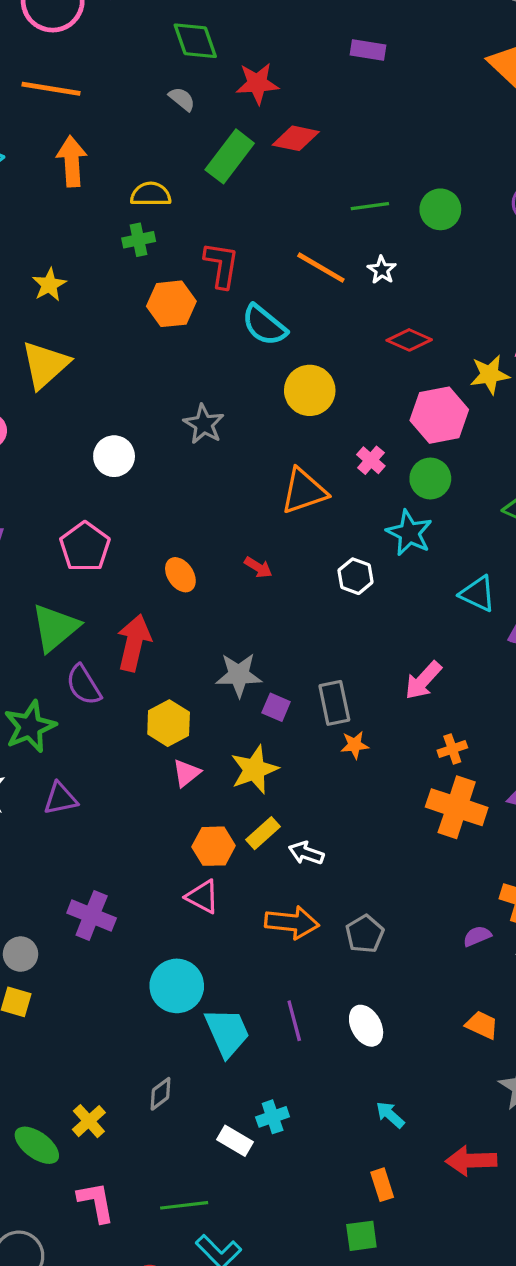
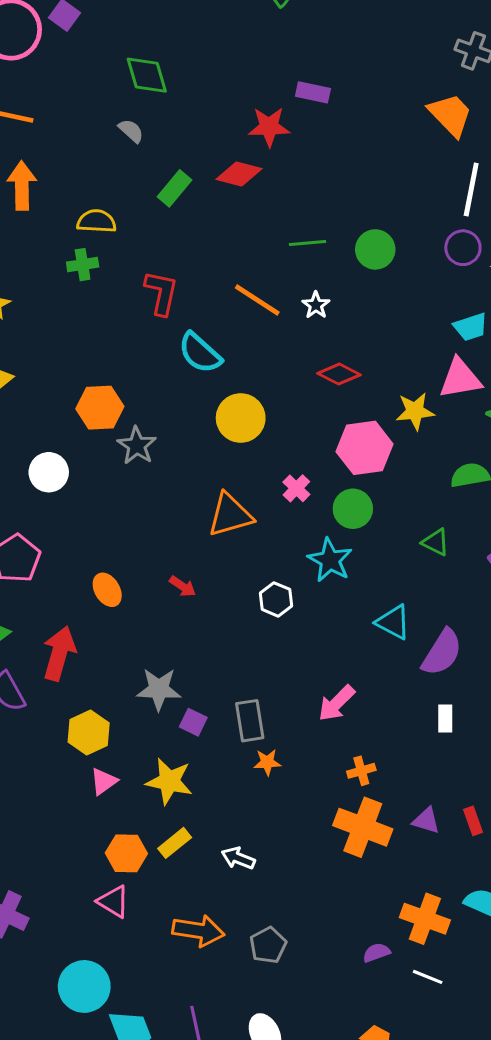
red star: (257, 83) -> (269, 127), moved
green rectangle: (230, 156) -> (175, 188), size x0.7
orange hexagon: (171, 304) -> (100, 408), moved
yellow star: (254, 770) -> (169, 781), turned 30
white arrow: (306, 853) -> (238, 858), moved

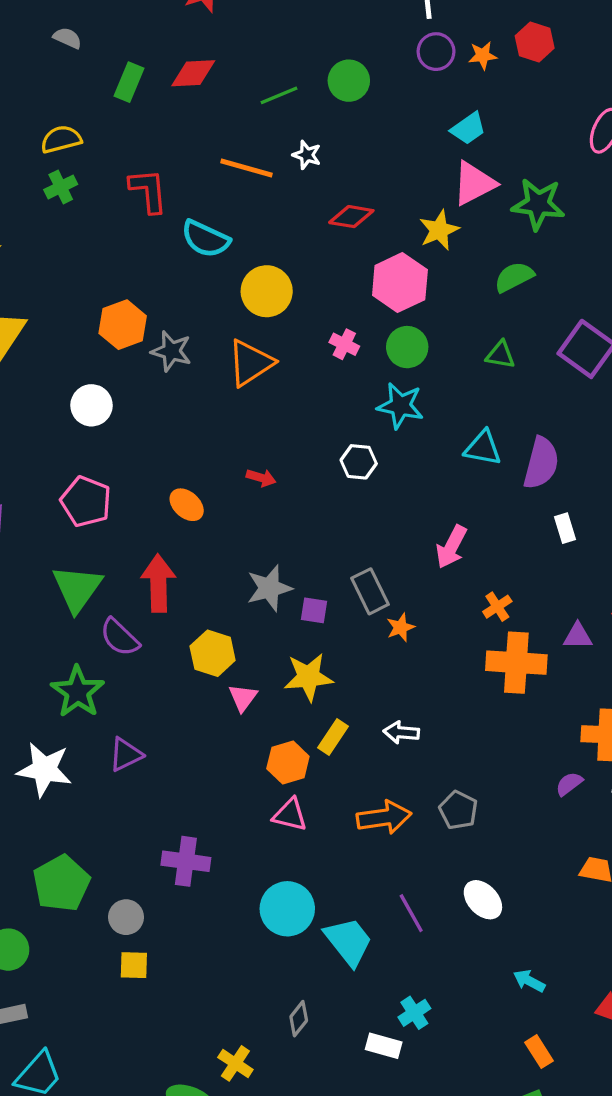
red diamond: (239, 174) -> (193, 73), moved
orange triangle: (230, 515) -> (250, 363), moved

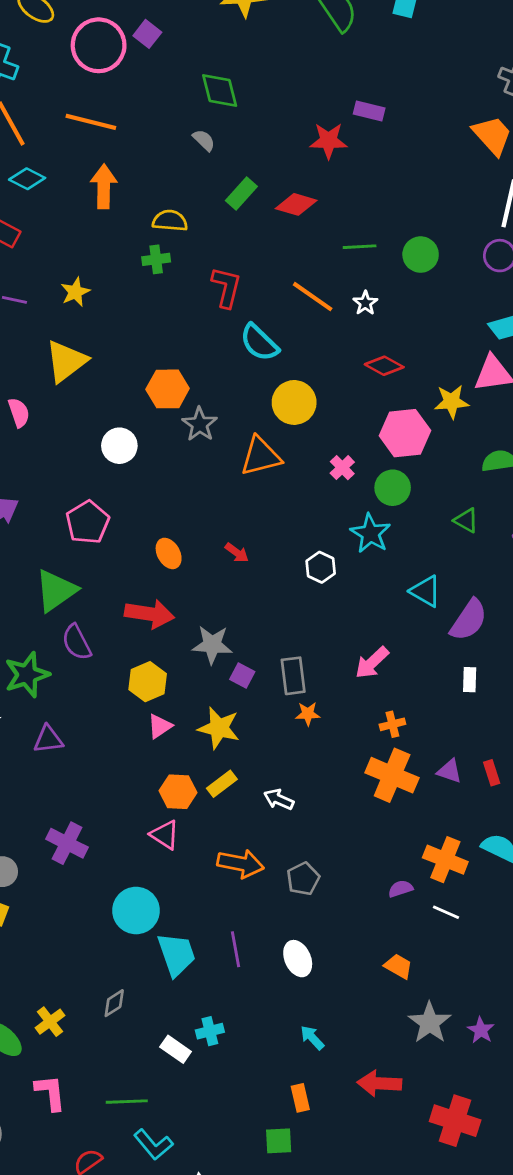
red arrow: (158, 583) -> (150, 614), moved, turned 81

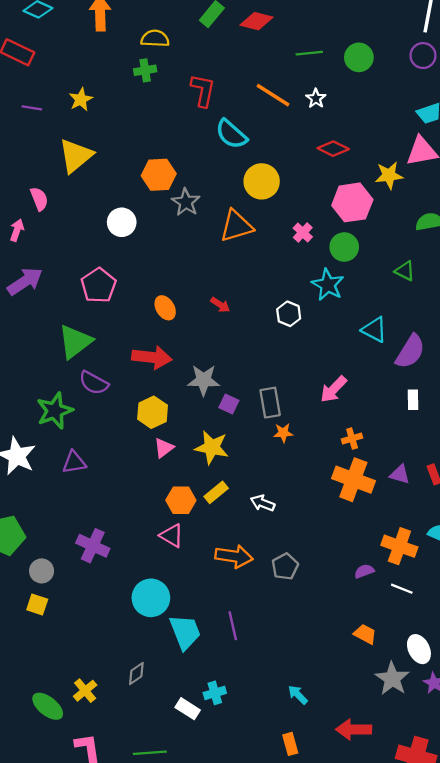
purple semicircle: (77, 642) -> (94, 383), turned -32
white ellipse: (298, 959) -> (419, 649), moved

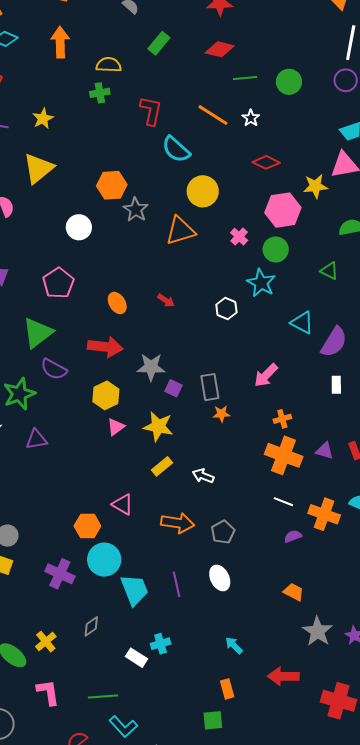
red diamond: (256, 21) -> (220, 49), moved
orange hexagon: (181, 500) -> (87, 526), moved
purple cross: (93, 546) -> (60, 574), moved
white line: (402, 589) -> (283, 502), moved
white ellipse: (419, 649) -> (220, 578), moved

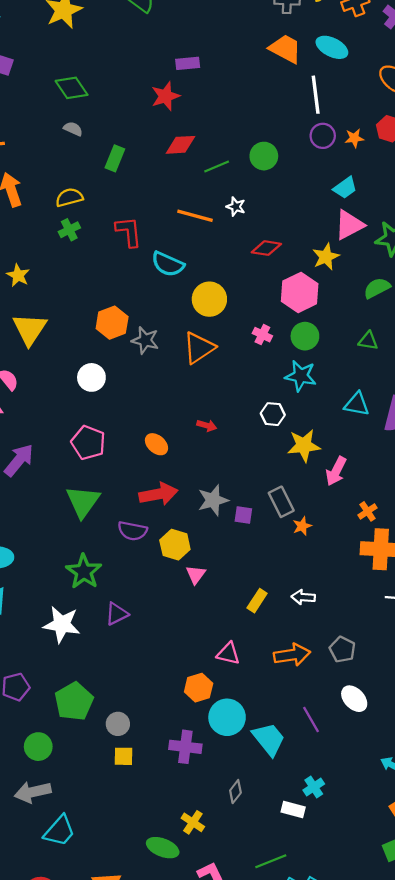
purple semicircle: (54, 369) -> (132, 531), moved
yellow star: (158, 427) -> (304, 446), moved

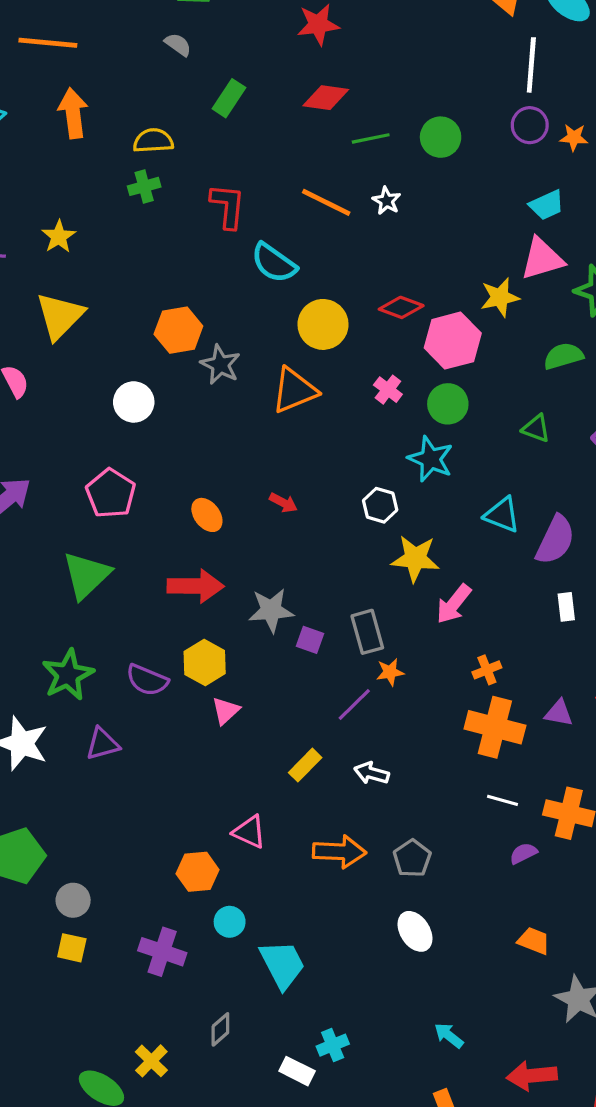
red diamond: (266, 248) -> (401, 307), moved
purple semicircle: (132, 531) -> (147, 680), moved
cyan circle: (227, 717) -> (230, 922), size x0.6
purple line: (311, 719) -> (354, 704), moved, turned 64

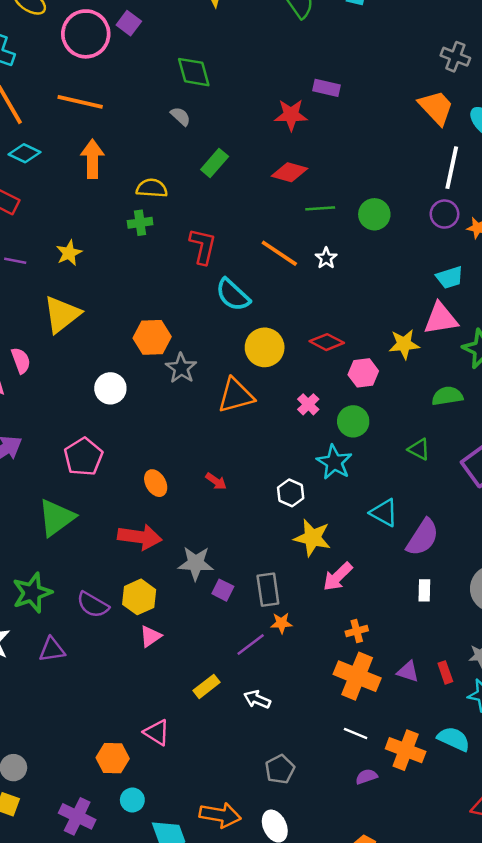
pink hexagon: (453, 341) -> (363, 373), size x0.7
orange arrow: (339, 852) -> (220, 815), moved

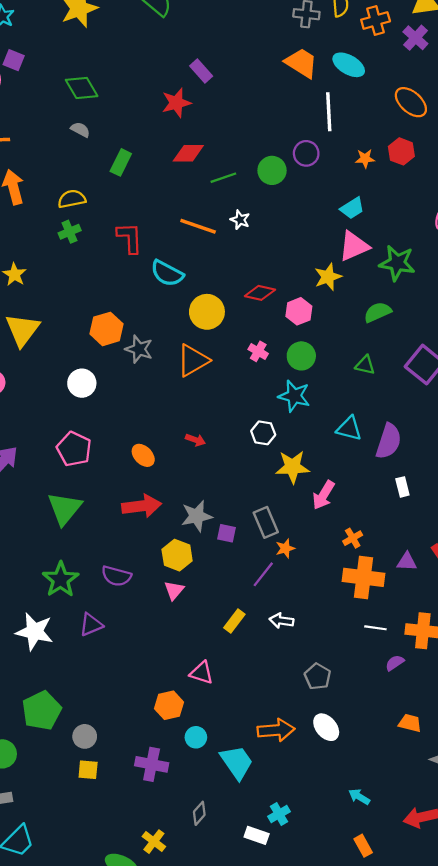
purple rectangle: (327, 88) -> (201, 71), turned 50
purple circle: (444, 214) -> (306, 153), moved
yellow hexagon: (139, 597) -> (177, 555), moved

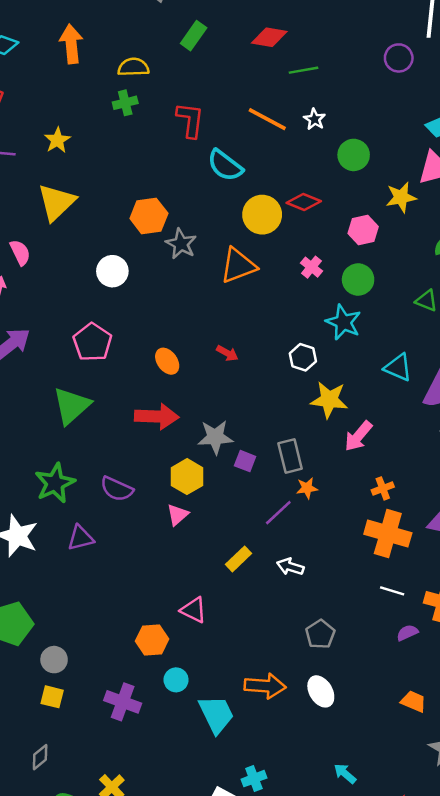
green circle: (272, 170) -> (354, 155), moved
red diamond: (260, 293) -> (304, 202), moved
gray diamond: (199, 813) -> (40, 757), moved

